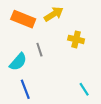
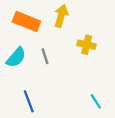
yellow arrow: (54, 14) -> (61, 16), turned -42
cyan semicircle: (18, 62) -> (16, 57), moved

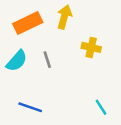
orange rectangle: (26, 22) -> (28, 23), turned -48
blue line: (29, 101) -> (30, 107), turned -50

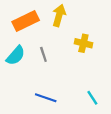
blue line: (30, 107) -> (46, 98), moved

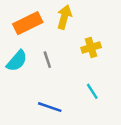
yellow cross: (83, 43) -> (91, 47), turned -30
cyan line: (92, 98) -> (92, 91), moved

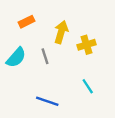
yellow arrow: (64, 17) -> (61, 32), moved
orange rectangle: (28, 23) -> (27, 22), size x0.6

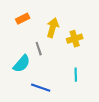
cyan semicircle: (16, 57) -> (22, 64), moved
cyan line: (88, 86) -> (76, 75), turned 32

